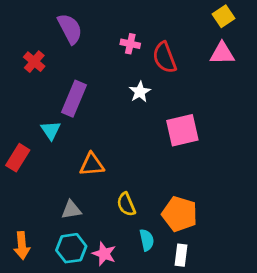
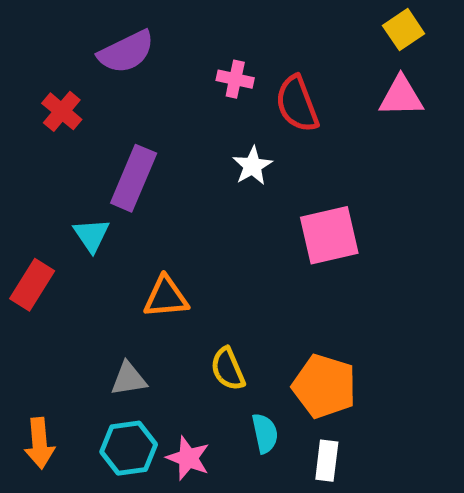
purple semicircle: (70, 29) -> (126, 52), turned 92

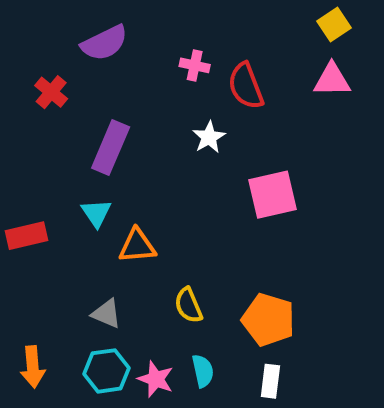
cyan triangle: (92, 235) -> (96, 213), moved
red rectangle: (32, 285) -> (27, 236), turned 45
gray triangle: (129, 379) -> (106, 314), turned 32
cyan semicircle: (265, 433) -> (203, 371), moved

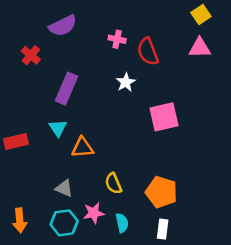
pink star: (156, 379) -> (94, 213), moved, turned -30

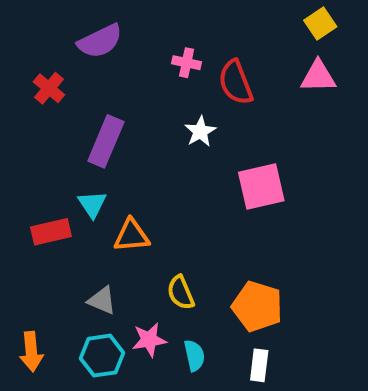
red rectangle: (16, 142) -> (51, 232), moved

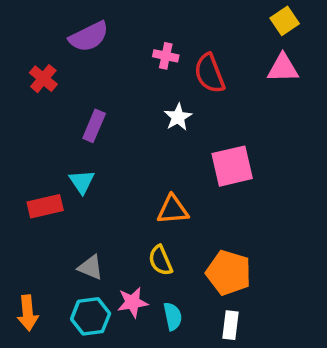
purple rectangle: (106, 141) -> (94, 126), size x0.7
orange triangle: (131, 236) -> (173, 210), moved

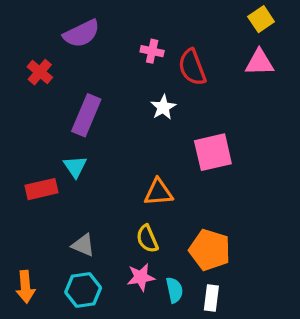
purple rectangle: (94, 126) -> (86, 115), size x1.4
pink star: (133, 302) -> (141, 277), moved
cyan semicircle: (173, 316) -> (174, 290), moved

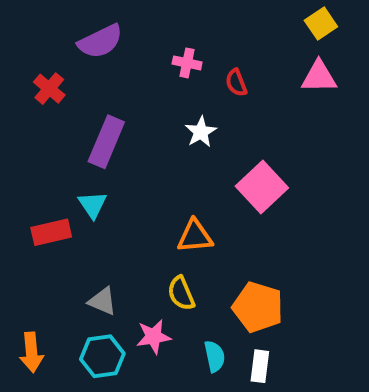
red semicircle: (192, 67) -> (236, 83), size x0.6
pink square: (213, 152) -> (262, 187), turned -30
pink star: (141, 277) -> (154, 337), moved

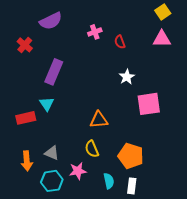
pink cross: (187, 63) -> (95, 32), turned -32
white star: (201, 132) -> (127, 77), moved
pink square: (262, 187) -> (149, 104), moved, turned 35
orange arrow: (31, 352) -> (27, 161), moved

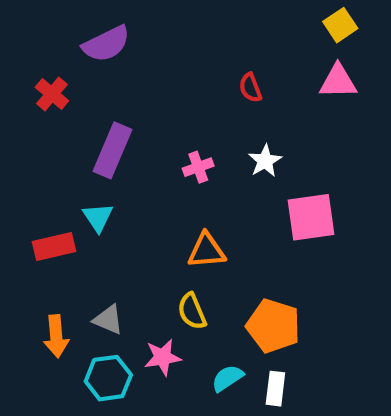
pink cross: (95, 32) -> (198, 167), moved
cyan semicircle: (109, 181) -> (227, 378), turned -112

